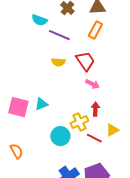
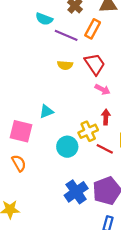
orange rectangle: (95, 30) -> (93, 29), moved
pink square: (18, 107) -> (21, 131), moved

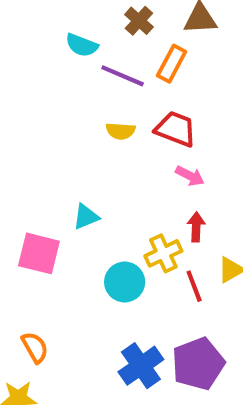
red trapezoid: (95, 64) -> (176, 129), turned -35
red line: (105, 149) -> (194, 286), turned 42
orange semicircle: (19, 163) -> (35, 347), moved

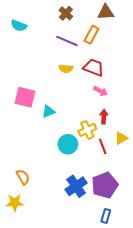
brown cross: (139, 21) -> (66, 13), moved
cyan semicircle: (82, 45) -> (19, 26), moved
pink square: (39, 253) -> (25, 97), moved

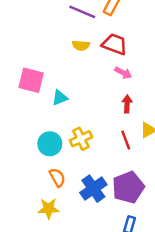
yellow cross: (87, 130) -> (81, 139), moved
cyan circle: (68, 144) -> (50, 144), moved
orange semicircle: (23, 177) -> (57, 177), moved
yellow star: (15, 203) -> (49, 208), moved

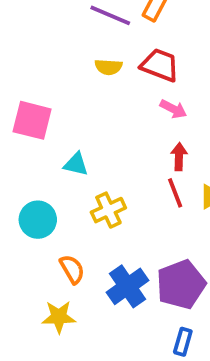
cyan triangle: (60, 98) -> (76, 164), moved, turned 35
red line: (126, 140) -> (175, 193), moved
cyan circle: (50, 144) -> (38, 220), moved

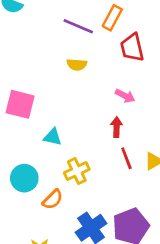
red trapezoid: (160, 65) -> (132, 48), moved, turned -124
red arrow: (179, 157) -> (117, 127), moved
orange semicircle: (72, 269) -> (53, 199), moved, turned 75

